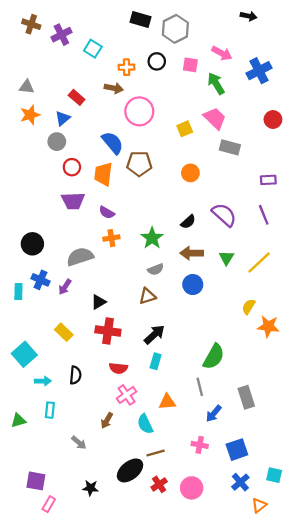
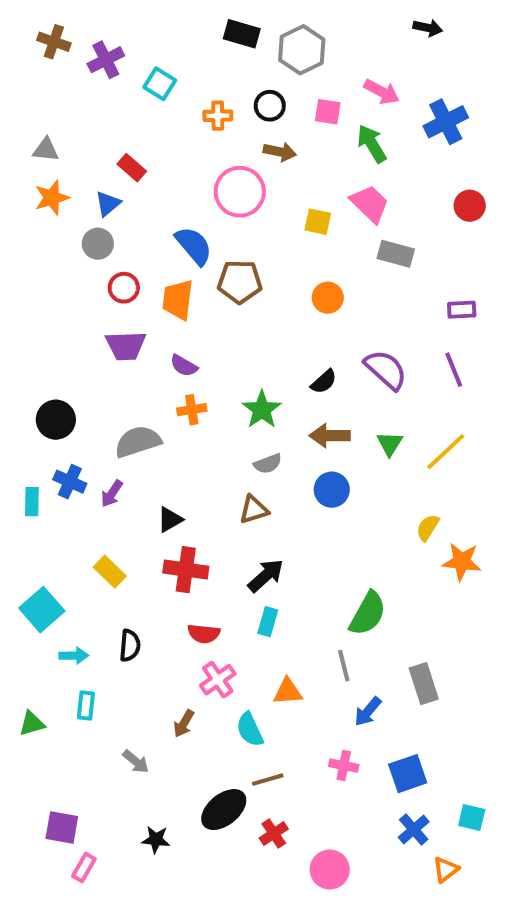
brown arrow: (114, 88) -> (280, 152), moved
yellow square: (185, 129) -> (318, 222), turned 35
pink circle: (192, 488) -> (330, 869), moved

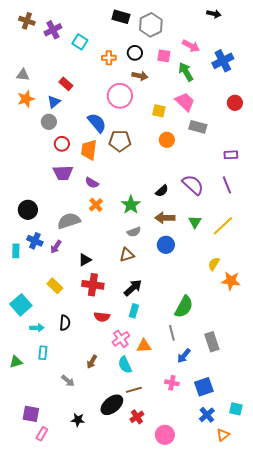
orange circle: (328, 298) -> (167, 140), moved
orange cross: (192, 410) -> (96, 205), turned -32
pink cross: (218, 680) -> (121, 339), moved

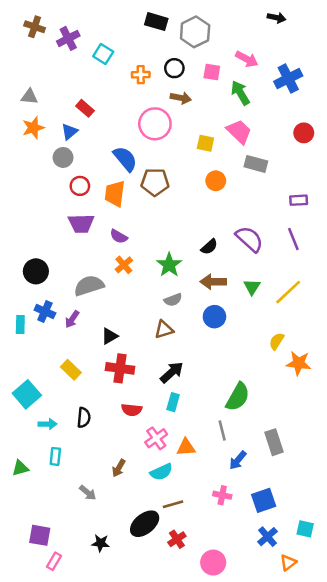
cyan semicircle: (125, 365) -> (161, 472), turned -90

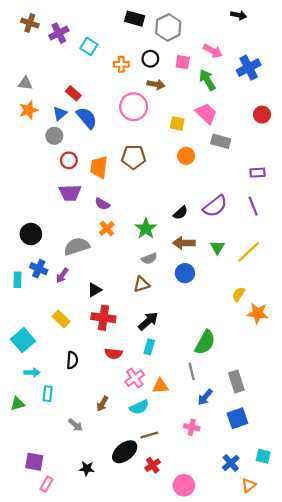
blue semicircle: (125, 159) -> (87, 118), moved
purple semicircle: (249, 239) -> (215, 206), turned 100
cyan arrow: (48, 424) -> (32, 372), moved
blue square: (264, 500) -> (237, 418), moved

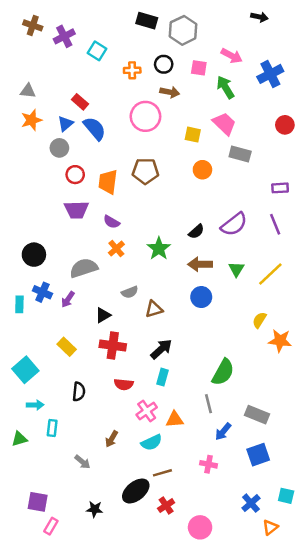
gray semicircle: (149, 259) -> (130, 292), moved
gray rectangle: (236, 381) -> (257, 415), turned -50

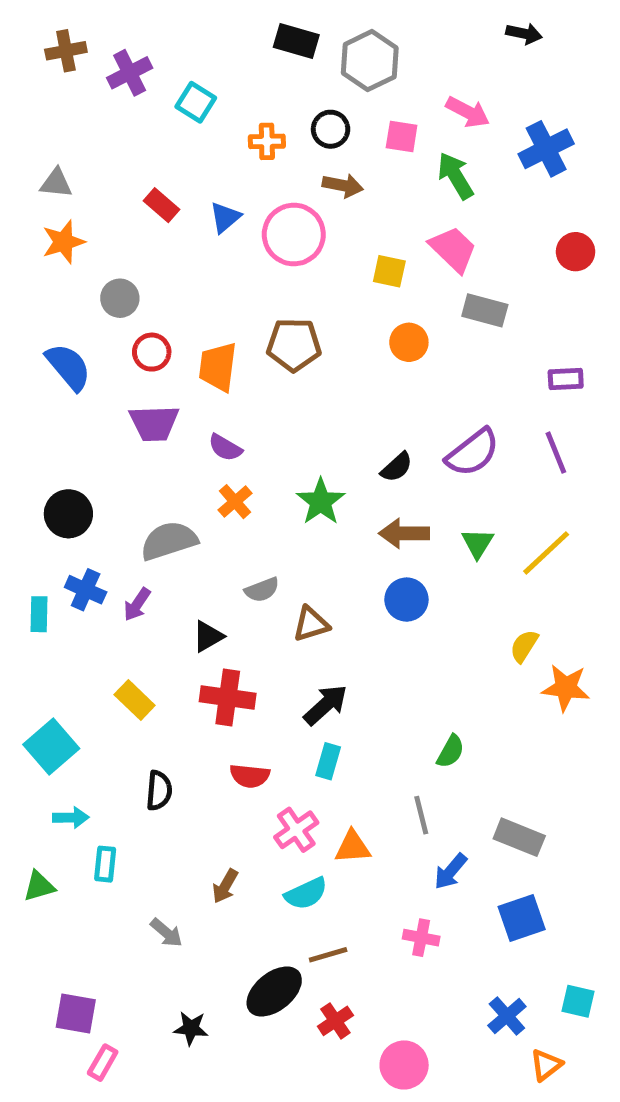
brown cross: (33, 25) -> (66, 51), turned -30
blue triangle: (65, 124) -> (225, 217), moved
blue semicircle: (95, 129) -> (68, 367), moved
green semicircle: (223, 372) -> (451, 751), size x0.6

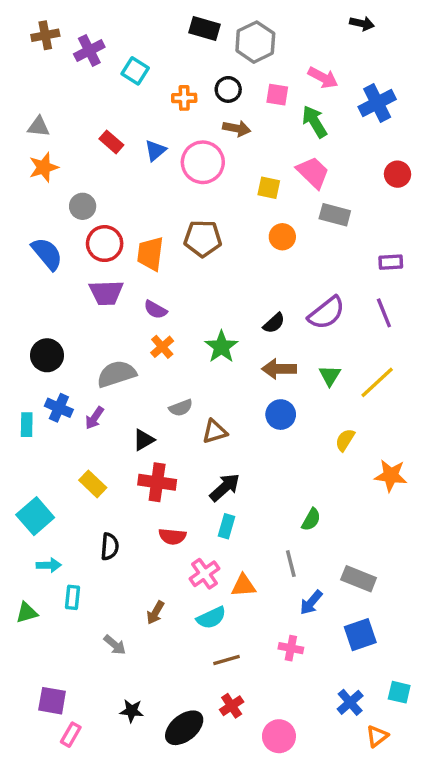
red circle: (152, 352) -> (105, 244), size x1.4
yellow semicircle: (524, 646) -> (345, 440), moved
black ellipse: (274, 991) -> (184, 728), moved

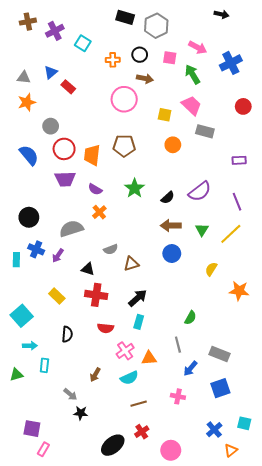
blue triangle: (155, 150) -> (51, 72), moved
purple line: (384, 313) -> (237, 202), moved
green star: (221, 347) -> (135, 188), moved
black triangle: (144, 440) -> (88, 269), turned 48
black star: (132, 711) -> (81, 413), moved

